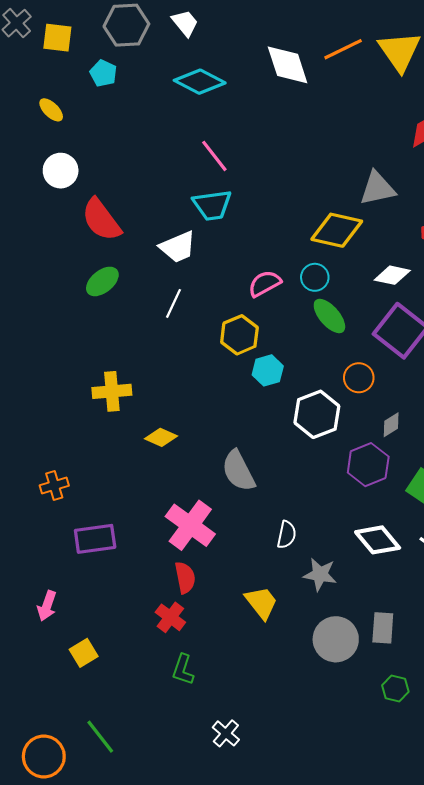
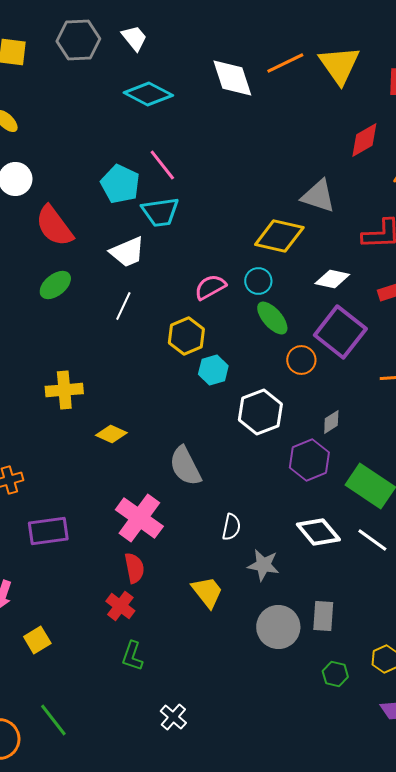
cyan pentagon: (103, 73) -> (120, 184), moved, size x1.5
gray triangle: (378, 188) -> (318, 196), turned 30
orange circle: (359, 378) -> (301, 360), moved

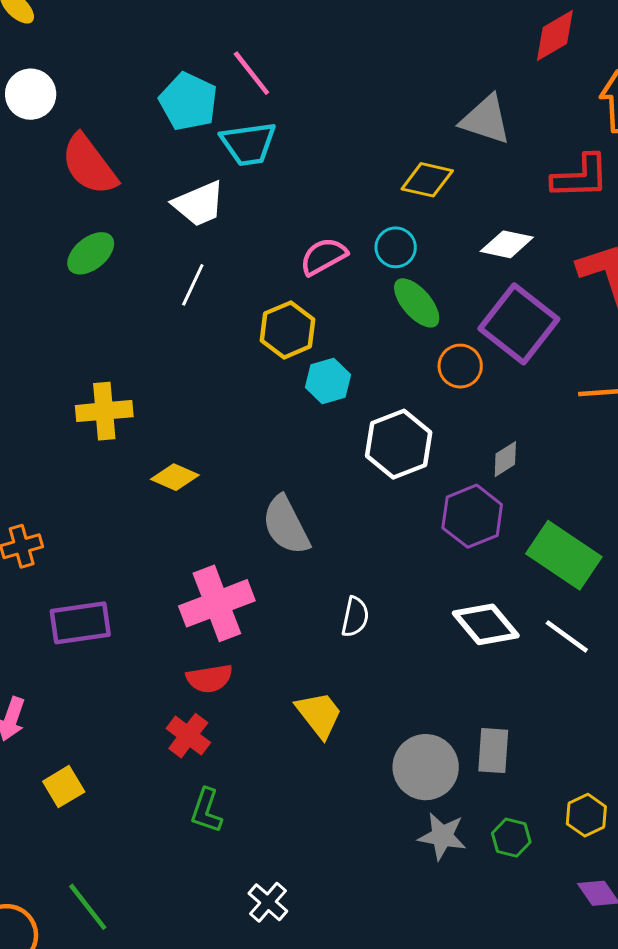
yellow diamond: (279, 236) -> (427, 180), size x0.7
pink cross: (139, 518) -> (217, 603), turned 33
gray star: (263, 565) -> (442, 836), moved
red semicircle: (134, 568) -> (209, 678), turned 92

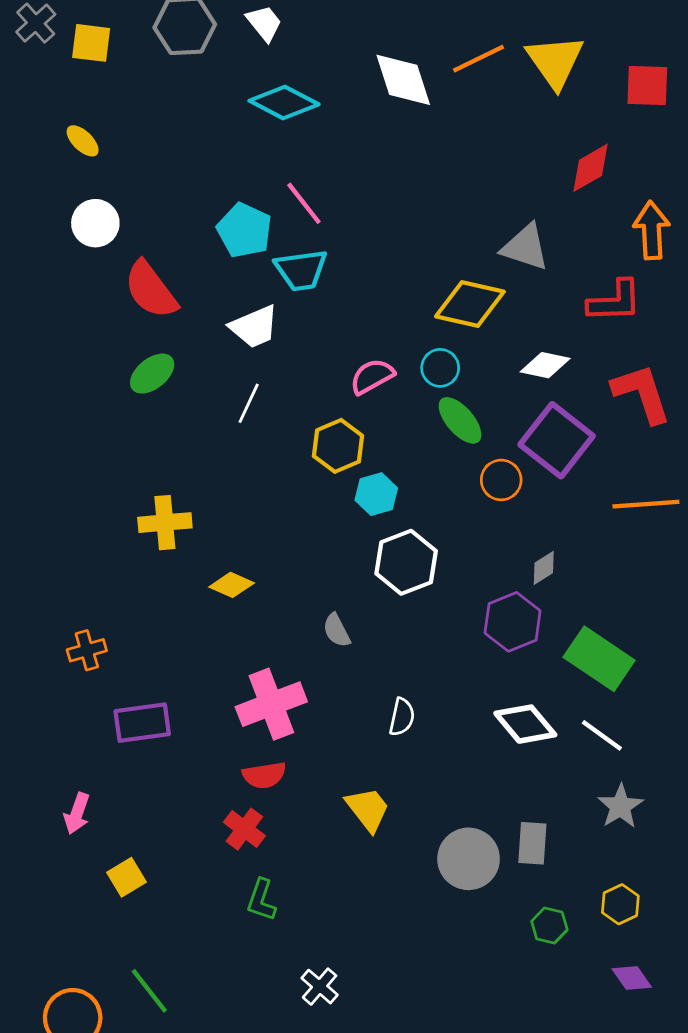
yellow diamond: (427, 180) -> (470, 304), size x1.4
white hexagon: (399, 444) -> (406, 562), moved
gray semicircle: (286, 525) -> (337, 630), size x0.6
gray star: (442, 836) -> (620, 806), moved, turned 30

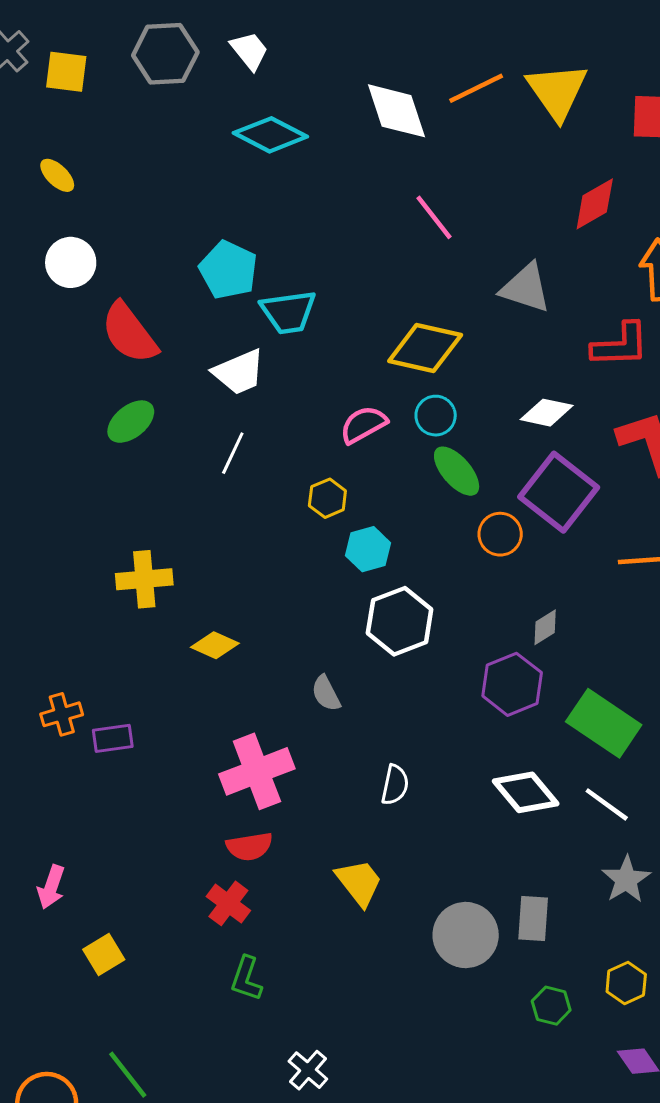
pink line: (304, 203) -> (434, 217), moved
yellow diamond: (470, 304) -> (425, 348), moved
yellow hexagon: (338, 446) -> (327, 498), size x0.7
purple rectangle: (142, 723) -> (113, 738), moved, size x0.7

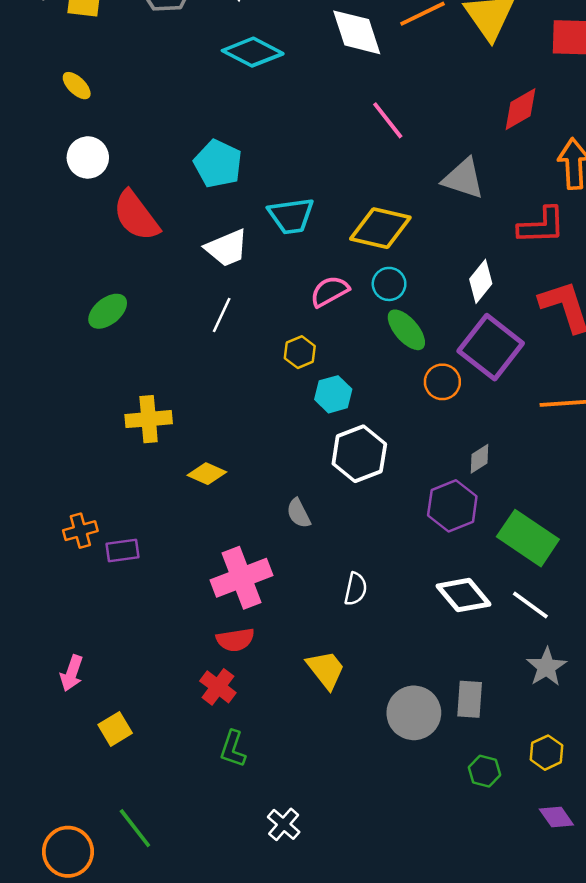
cyan trapezoid: (288, 312) -> (291, 216), moved
white diamond: (547, 413) -> (481, 281), turned -63
green ellipse: (131, 422) -> (108, 311), moved

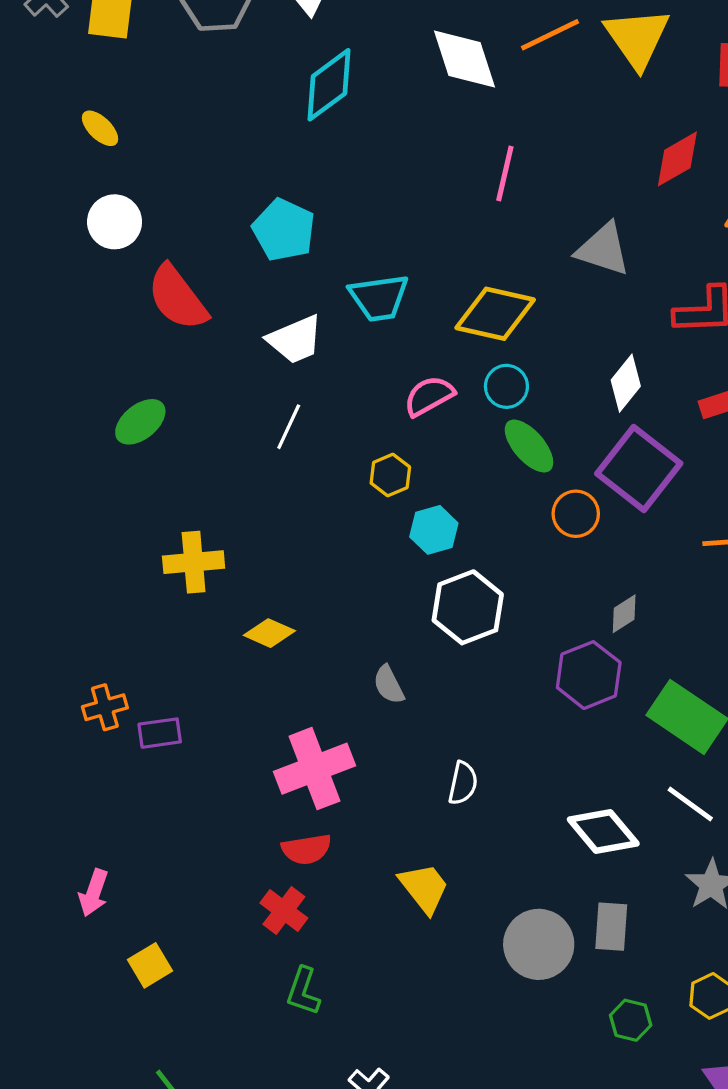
cyan diamond: (253, 52) -> (329, 85), turned -64
pink line: (388, 120) -> (505, 173), turned 51
white diamond: (463, 595) -> (603, 831), moved

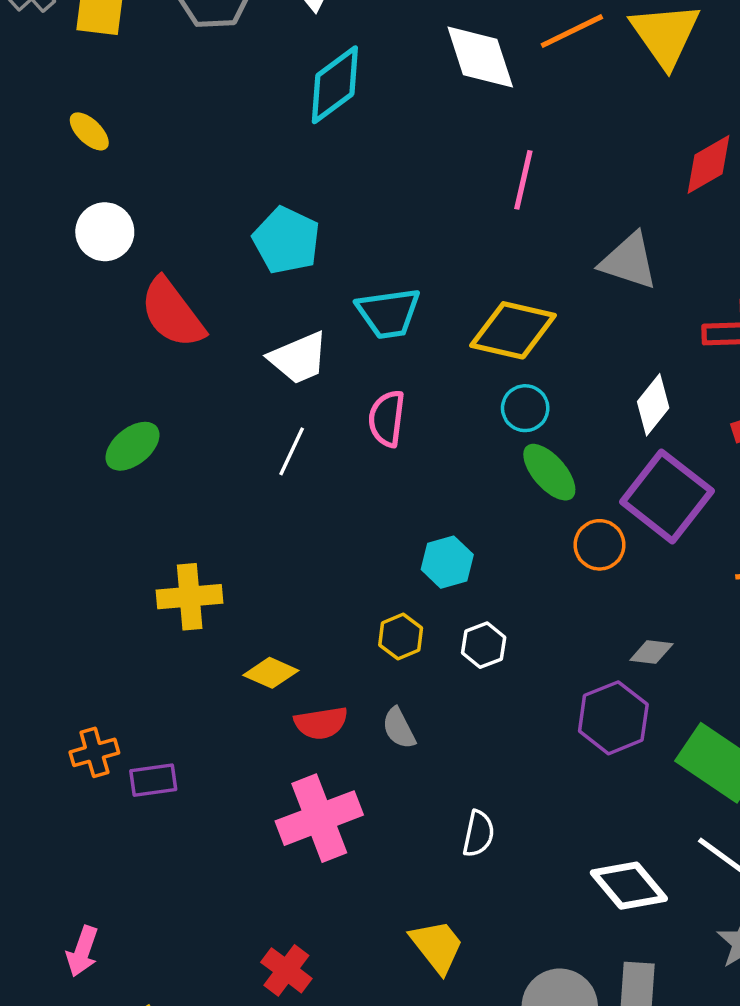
pink semicircle: (429, 396) -> (387, 419), moved, turned -54
yellow hexagon: (390, 475) -> (401, 636), moved
white hexagon: (468, 607) -> (484, 645), size x0.6
gray diamond: (624, 614) -> (651, 652), turned 39
red semicircle: (306, 849) -> (321, 723), moved

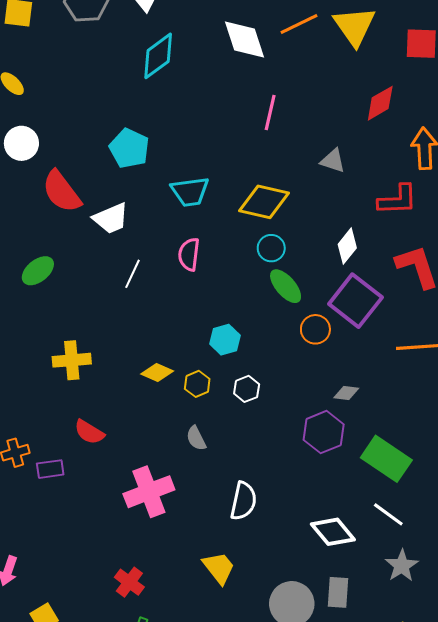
gray triangle: (629, 261) -> (333, 161), size x0.7
white trapezoid: (299, 358) -> (111, 218), moved
yellow diamond: (271, 673) -> (157, 372), moved
red semicircle: (321, 723) -> (89, 432), moved, turned 40
white semicircle: (478, 834) -> (243, 501), size x1.4

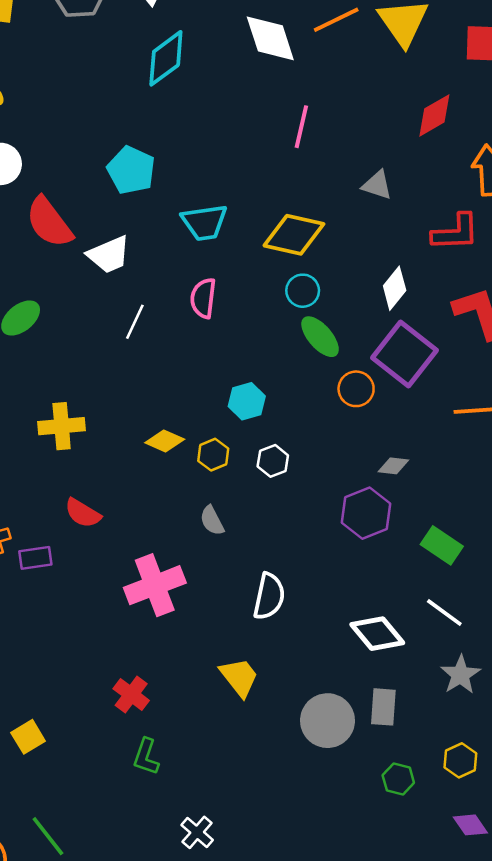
green rectangle: (386, 459) -> (442, 545), size x0.7

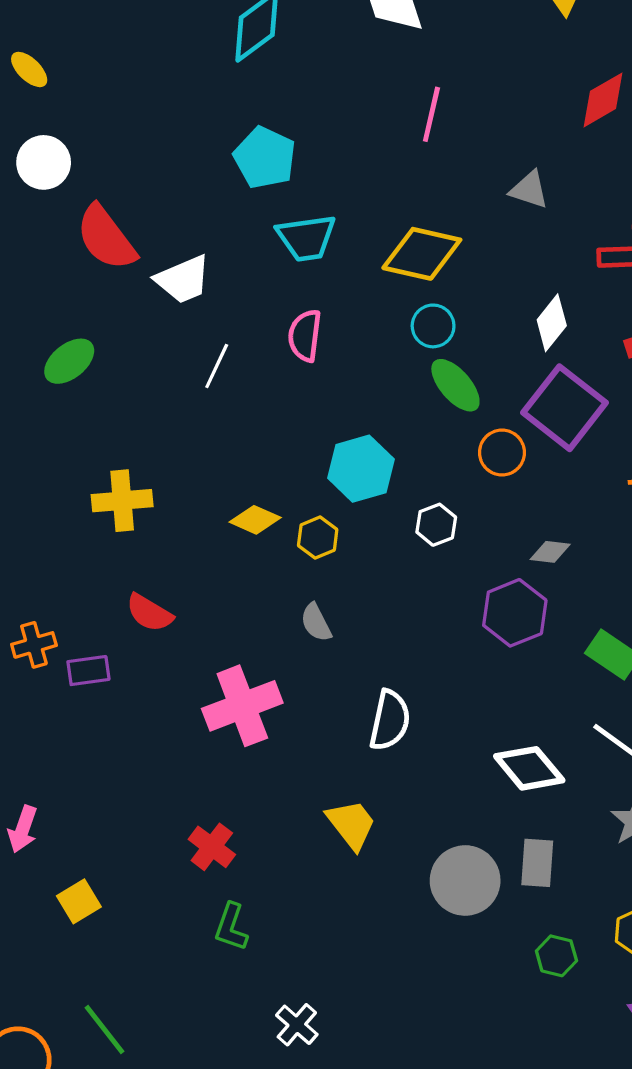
cyan pentagon: (131, 170) -> (265, 158), moved
cyan hexagon: (247, 401) -> (361, 469), size x1.4
white hexagon: (273, 461) -> (436, 525), moved

